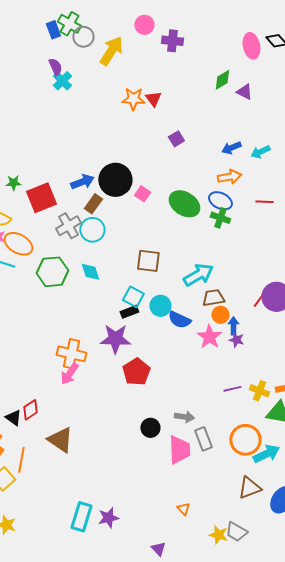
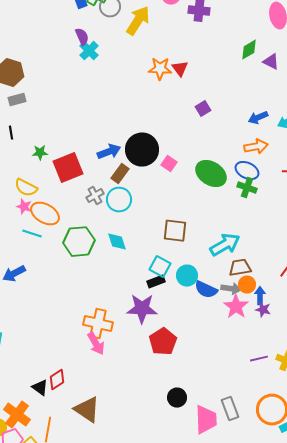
gray cross: (68, 226) -> (95, 196), size x0.7
pink arrow: (69, 374) -> (96, 344), turned -65
gray arrow: (184, 417) -> (231, 289), moved

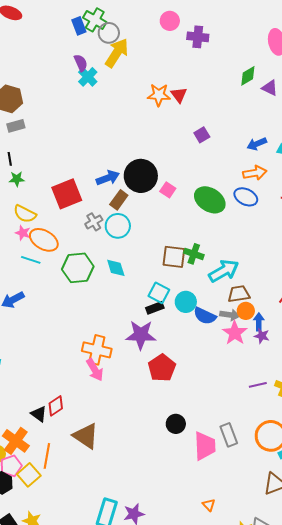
yellow arrow: (138, 21) -> (117, 53), moved
green star: (40, 153) -> (17, 179), moved
green cross: (247, 188) -> (194, 254), moved

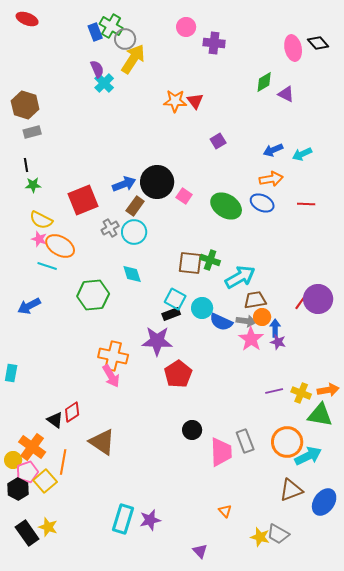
green hexagon: (78, 268) -> (93, 295), moved

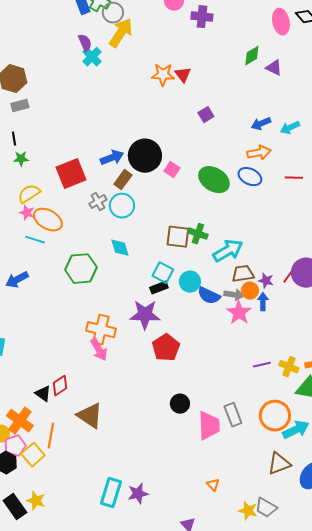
yellow semicircle: (41, 220) -> (29, 194), turned 120
purple star: (278, 342) -> (266, 281), moved

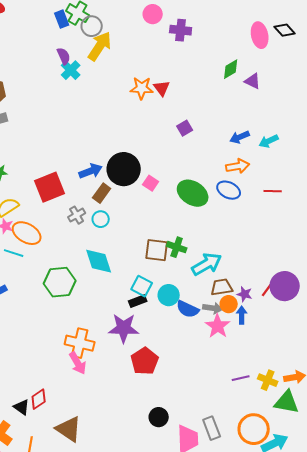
cyan circle: (122, 206) -> (101, 219), size x0.7
cyan diamond: (120, 248) -> (99, 261), size x1.4

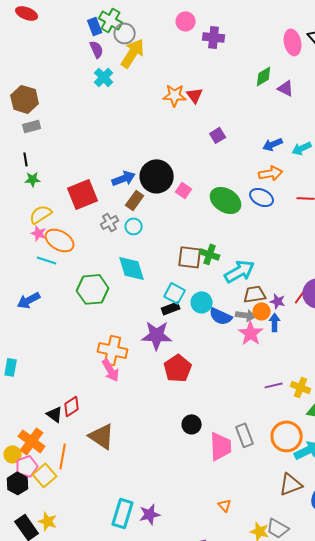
purple semicircle: (64, 56) -> (97, 49), moved

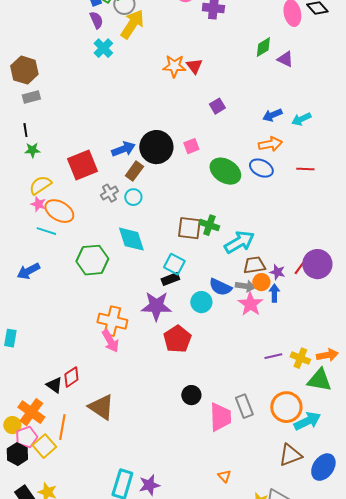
pink square: (184, 190) -> (191, 146), moved, turned 35
cyan circle: (202, 302) -> (201, 302), moved

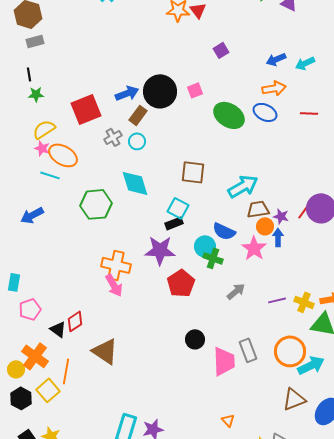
green cross: (209, 225) -> (213, 258), moved
gray arrow: (245, 286) -> (236, 291), moved, turned -48
pink pentagon: (26, 437) -> (30, 309), moved

